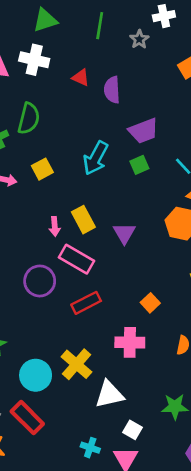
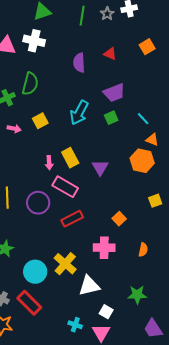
gray star: (139, 39) -> (107, 14), moved
red triangle: (81, 78) -> (110, 54), moved
purple semicircle: (112, 90) -> (79, 63), moved

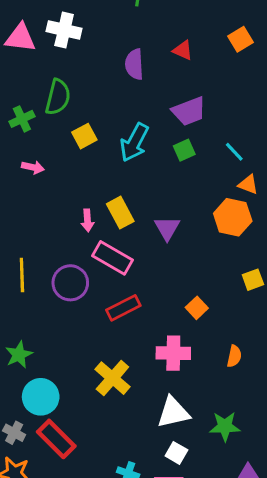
yellow square: (40, 121) -> (84, 136), moved
cyan circle: (35, 272) -> (41, 397), moved
white triangle: (89, 286) -> (173, 412), moved

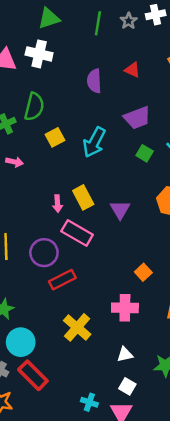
green square: (184, 150) -> (145, 153), moved, turned -35
red rectangle: (123, 308) -> (62, 280), moved
white triangle: (173, 412) -> (125, 354), size x0.6

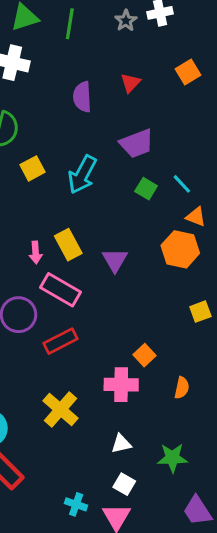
green line: (98, 23) -> (70, 24), moved
red triangle: (132, 70) -> (130, 83), turned 49
orange square: (143, 272) -> (144, 355), moved
red rectangle: (62, 280) -> (60, 341), moved

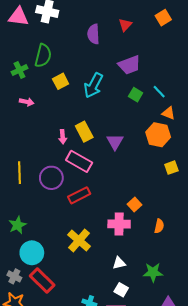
yellow square: (200, 312) -> (171, 168), moved

